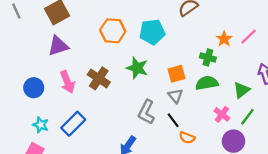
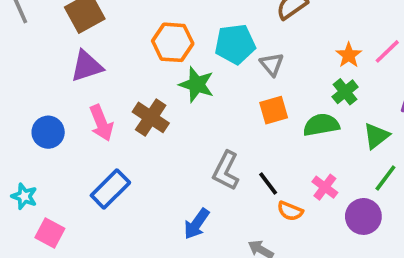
green cross: (208, 57) -> (345, 92), moved, turned 35
green star: (137, 68) -> (197, 84), moved
gray triangle: (175, 96) -> (272, 64), moved
pink cross: (222, 114) -> (325, 187), moved
cyan star: (41, 125) -> (24, 196), moved

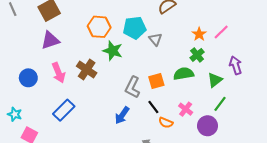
orange square: (274, 110) -> (156, 81), moved
gray L-shape: (226, 171) -> (132, 87), moved
blue arrow: (197, 224) -> (122, 115), moved

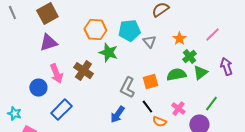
orange star: (199, 34) -> (179, 39), moved
blue circle: (28, 78) -> (38, 88), moved
green triangle: (215, 80) -> (200, 73), moved

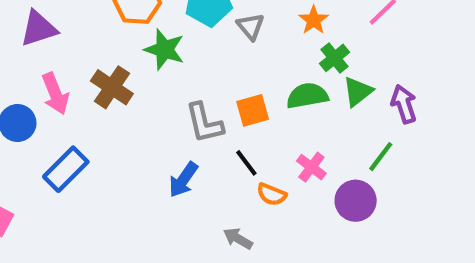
purple arrow: (226, 67) -> (404, 104), moved
gray L-shape: (127, 88) -> (204, 123), turned -40

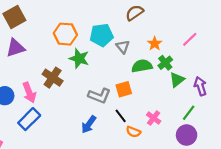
pink arrow: (55, 94) -> (29, 92), moved
green semicircle: (307, 96) -> (142, 66), moved
gray L-shape: (204, 123) -> (99, 96), turned -55
purple circle: (356, 201) -> (187, 135), moved

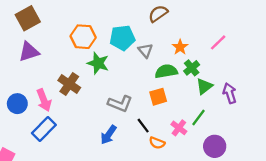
orange square: (124, 89) -> (158, 97), moved
green line: (189, 113) -> (199, 117), moved

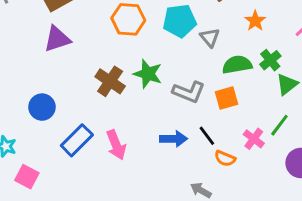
orange star: (180, 47) -> (255, 21), moved
green star: (98, 63) -> (148, 74), moved
pink arrow: (44, 100) -> (116, 145), moved
gray L-shape: (120, 104) -> (189, 92), moved
blue arrow: (108, 135) -> (174, 139), moved, turned -126

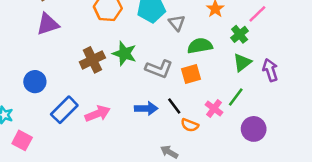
green cross: (270, 60) -> (240, 34), moved
brown cross: (110, 81) -> (92, 60), turned 30
pink arrow: (116, 145) -> (98, 114), turned -90

